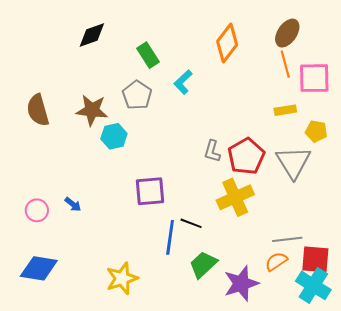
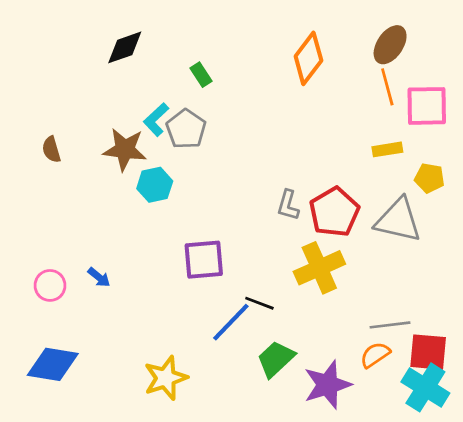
green rectangle: (148, 55) -> (201, 75), size x0.7
cyan L-shape: (183, 82) -> (156, 120), moved
brown semicircle: (38, 110) -> (51, 149), size x0.6
gray triangle: (293, 162) -> (398, 220), turned -45
blue line: (170, 237) -> (231, 322), turned 36

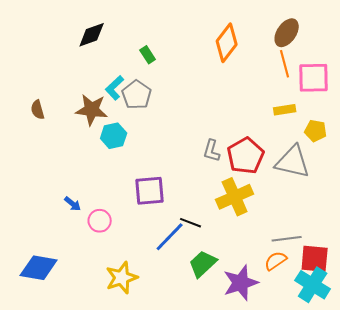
pink circle: (50, 285) -> (100, 221), moved

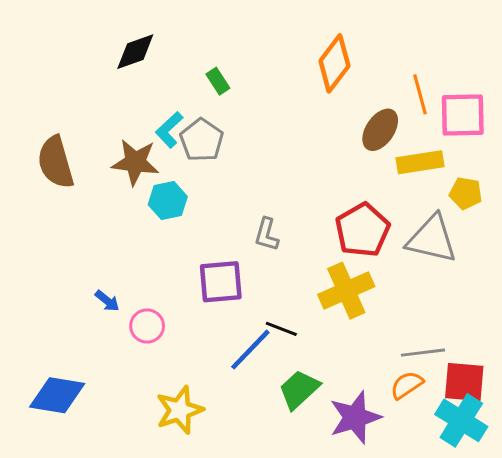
brown ellipse: (287, 33) -> (380, 130), moved
brown semicircle: (38, 110) -> (56, 162), size x1.8
yellow rectangle: (285, 110) -> (420, 162), size x1.4
gray L-shape: (212, 151) -> (267, 235), moved

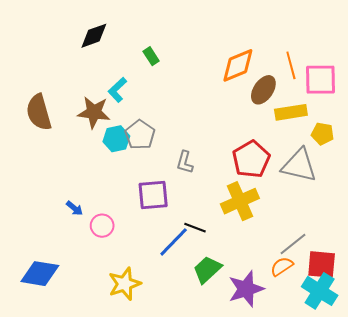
orange diamond: (334, 63) -> (238, 65), moved, turned 30
gray pentagon: (202, 140) -> (140, 135), moved
gray line: (423, 353) -> (293, 244), turned -32

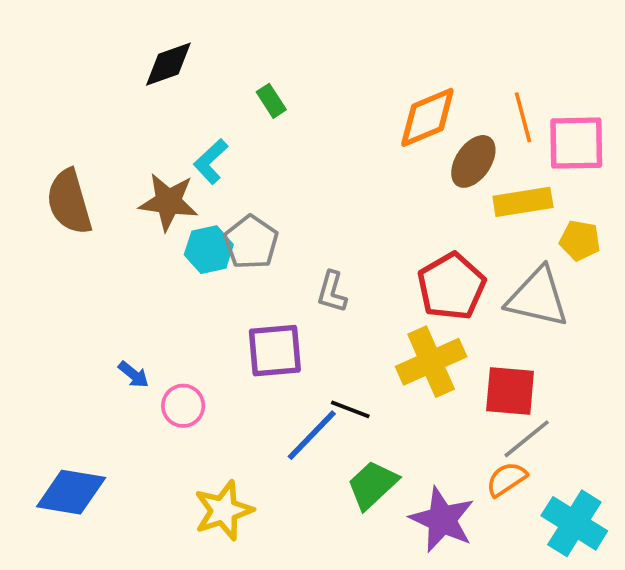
red square: (322, 264) -> (510, 391), moved
purple star: (246, 289) -> (442, 520), turned -30

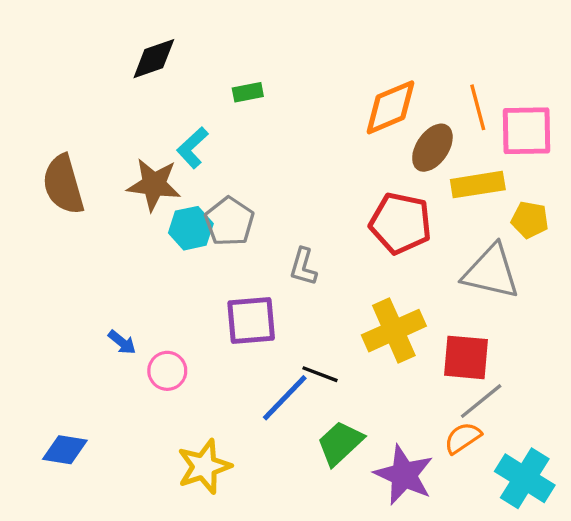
green rectangle: (271, 101) -> (248, 92), turned -68
red pentagon: (451, 286) -> (401, 223), moved, turned -30
blue diamond: (71, 492) -> (65, 450), size x0.7

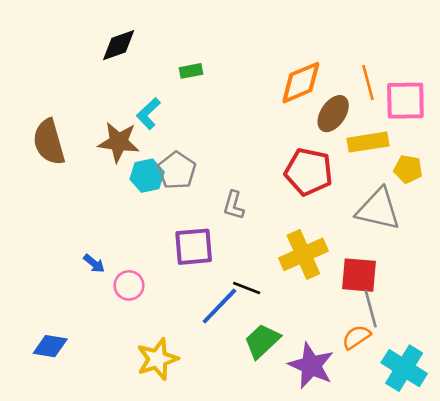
gray line: (481, 401) -> (371, 309), turned -66

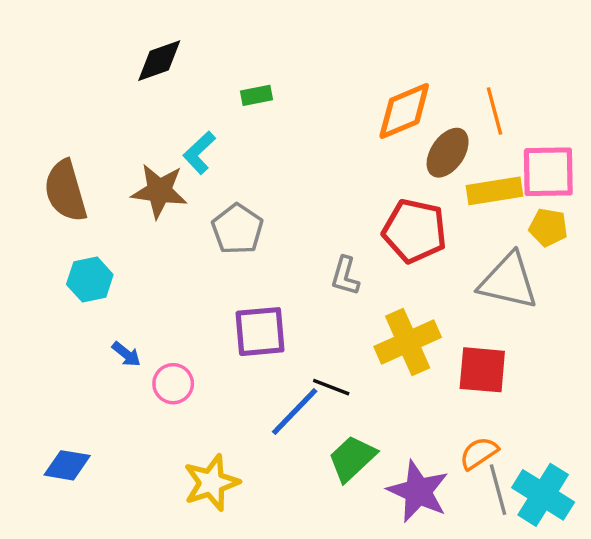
pink square: (405, 101) -> (548, 172), moved
cyan hexagon: (147, 176) -> (90, 279), moved
gray L-shape: (234, 205) -> (345, 276), moved
gray line: (371, 309) -> (498, 490), moved

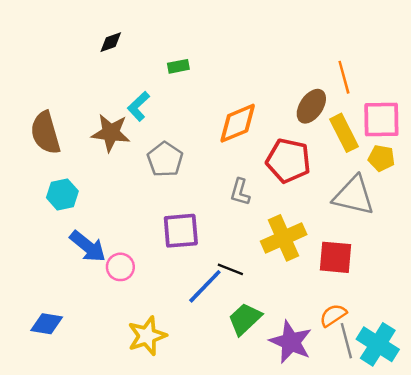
black diamond: (159, 61) -> (111, 42), size x0.7
orange diamond: (404, 111) -> (238, 123), moved
yellow rectangle: (494, 191) -> (344, 133), turned 72
blue arrow: (126, 354) -> (88, 246), size x1.8

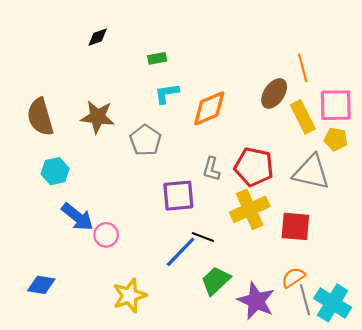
cyan L-shape: (138, 106) -> (167, 93), moved, turned 35
red pentagon: (288, 161) -> (254, 167), moved
purple square: (181, 231) -> (178, 196), moved

